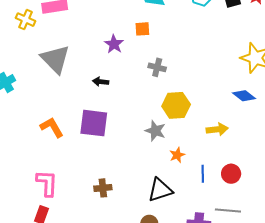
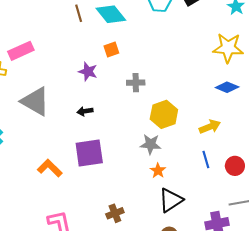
orange star: (177, 155) -> (158, 171), moved
blue line: (203, 174) -> (206, 159), moved

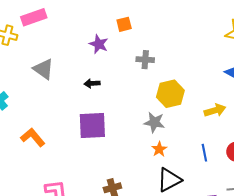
gray triangle: (35, 101) -> (43, 69), size x0.7
blue line: (206, 159) -> (204, 153), moved
orange L-shape: (50, 168) -> (33, 137), moved

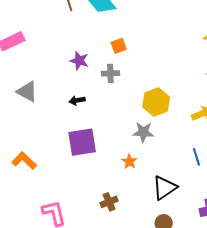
orange square: (124, 24) -> (119, 46), moved
gray cross: (145, 60) -> (110, 73), moved
orange star: (159, 149) -> (129, 161), moved

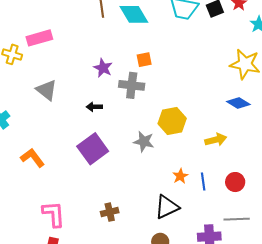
gray cross: (110, 73) -> (132, 85), size x1.4
gray star: (143, 132) -> (144, 142), moved
purple square: (82, 142) -> (93, 149), turned -36
orange star: (129, 161) -> (180, 176), moved

